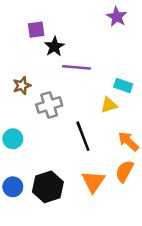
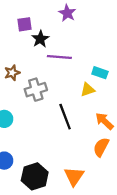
purple star: (117, 17) -> (67, 13), moved
orange triangle: (93, 182) -> (74, 176), moved
black hexagon: (48, 187) -> (35, 176), moved

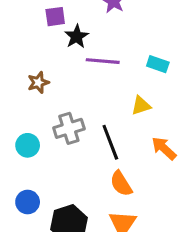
cyan rectangle: (100, 73) -> (158, 64), moved
gray cross: (36, 90) -> (69, 128), moved
orange semicircle: (101, 147) -> (121, 184), moved, turned -60

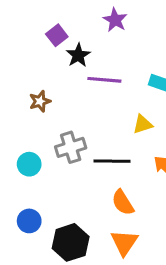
purple square: (55, 17) -> (57, 35), turned -30
black line: (110, 142) -> (112, 161), turned -68

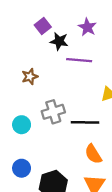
purple star: (115, 20) -> (87, 27), moved
black star: (78, 55) -> (59, 41), turned -30

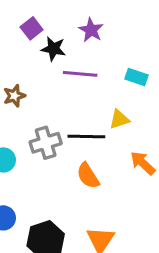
black line: (85, 122) -> (86, 136), moved
orange semicircle: (93, 154) -> (88, 176), moved

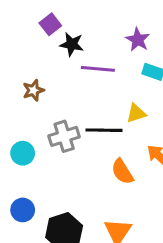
purple star: (91, 30) -> (138, 40), moved
orange semicircle: (88, 176) -> (122, 172), moved

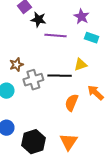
brown star: (33, 90) -> (16, 65), moved
orange semicircle: (122, 172) -> (72, 103), turned 54

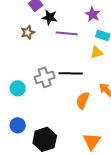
brown star: (16, 65) -> (28, 32), moved
yellow triangle: (81, 65) -> (97, 52), moved
orange triangle: (69, 142) -> (92, 141), moved

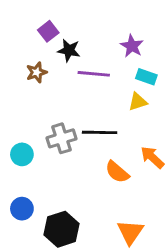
orange semicircle: (83, 100) -> (117, 172), turned -72

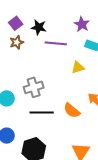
purple square: (48, 31) -> (16, 23), moved
yellow triangle: (138, 102) -> (78, 67), moved
black line: (100, 132) -> (42, 112), moved

